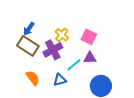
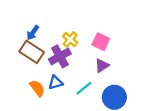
purple triangle: (90, 58) -> (102, 66), turned -32
cyan line: (74, 65) -> (84, 88), moved
blue triangle: (60, 80) -> (55, 83), moved

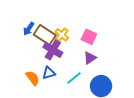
brown rectangle: (32, 52) -> (45, 35), moved
purple cross: (60, 56) -> (53, 50), turned -30

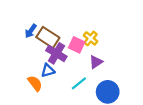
yellow cross: (62, 35) -> (91, 38), moved
pink square: (89, 37) -> (77, 45), moved
blue triangle: (49, 73) -> (48, 70), moved

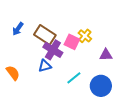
blue arrow: (31, 31) -> (18, 29), moved
purple triangle: (96, 62) -> (106, 55), moved, turned 32
orange semicircle: (35, 83) -> (13, 73), moved

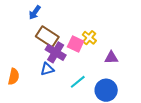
blue arrow: (18, 29) -> (35, 12), moved
orange semicircle: (13, 73) -> (14, 77), turned 49

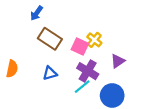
purple cross: (56, 52) -> (88, 71), moved
purple triangle: (111, 58) -> (118, 61), turned -32
orange semicircle: (14, 77) -> (12, 69), moved

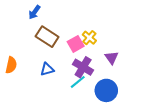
pink square: (80, 47) -> (76, 44), turned 35
purple triangle: (118, 61) -> (112, 58), turned -32

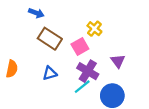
blue arrow: (34, 12) -> (36, 13), turned -104
yellow cross: (89, 38) -> (94, 29), moved

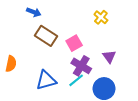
yellow cross: (94, 29) -> (101, 17), moved
blue triangle: (50, 73) -> (46, 80), moved, size x1.5

